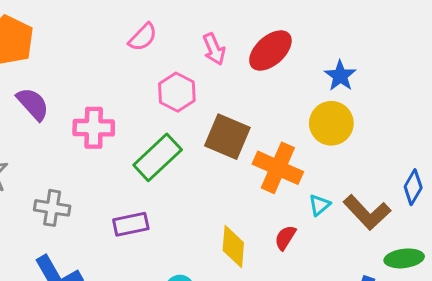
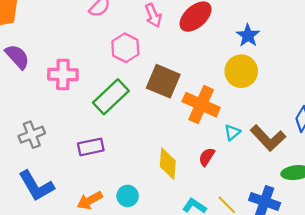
gray cross: (52, 208) -> (32, 135), turned -30

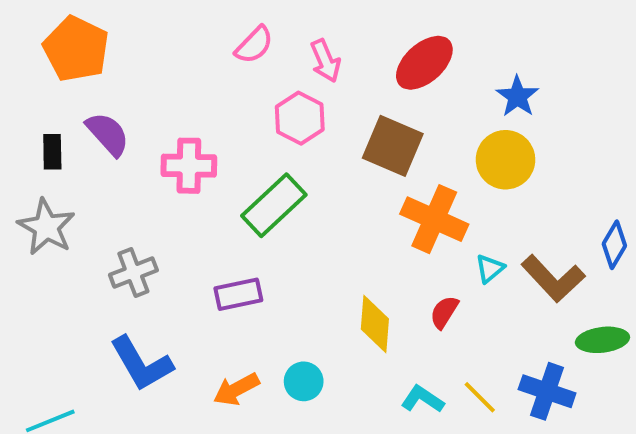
pink arrow: (153, 15) -> (325, 61), moved
brown square: (163, 81) -> (393, 146), moved

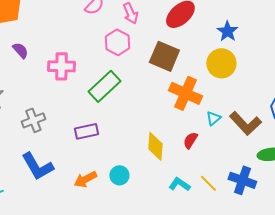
purple semicircle: (108, 134) -> (20, 50), size x0.7

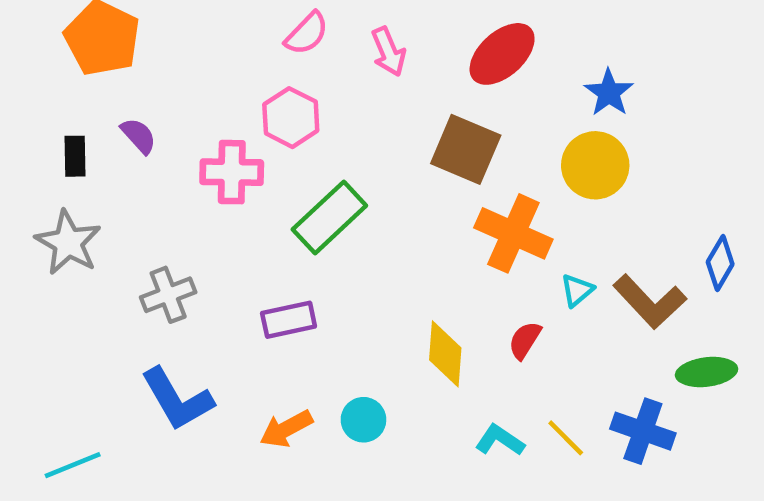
pink hexagon: (117, 42) -> (291, 118), moved

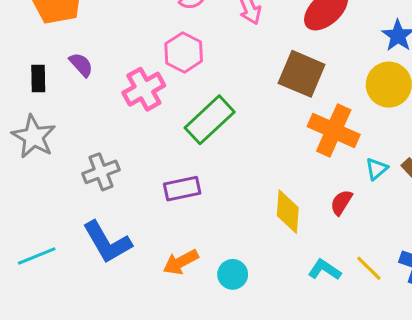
pink cross: (232, 172) -> (144, 89), turned -30
cyan circle: (363, 420) -> (233, 274), moved
cyan line: (73, 465) -> (37, 256), moved

